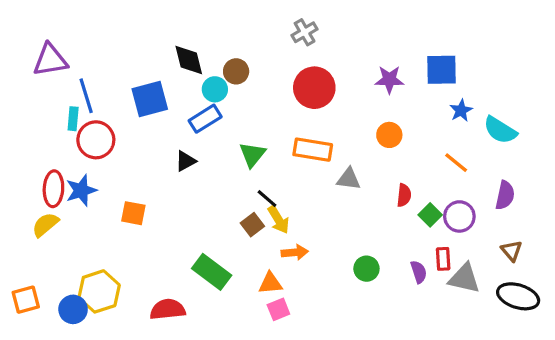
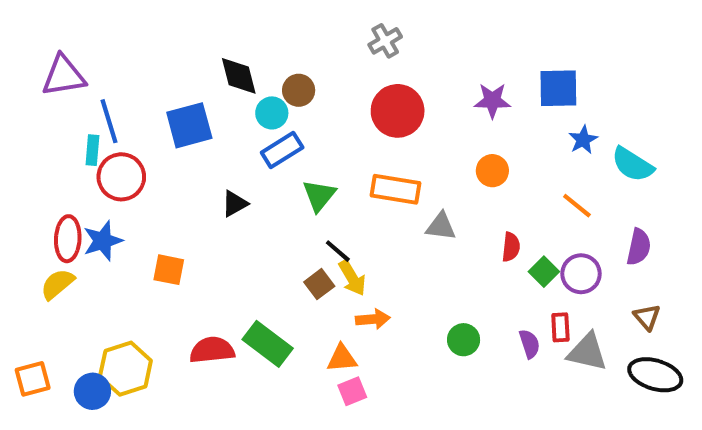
blue rectangle: (205, 119) -> (282, 150), moved
red semicircle: (168, 309) -> (212, 350), moved

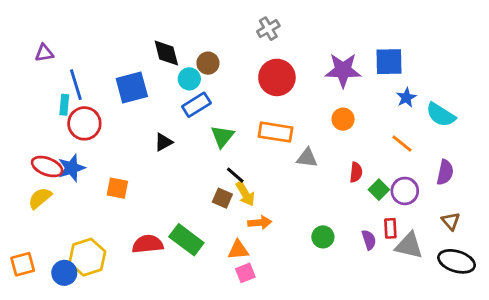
purple triangle: (64, 76) -> (44, 53), size x0.6
purple star: (492, 101) -> (343, 70), size x1.4
red ellipse: (68, 239) -> (47, 167), turned -72
brown square: (319, 284) -> (222, 198), turned -30

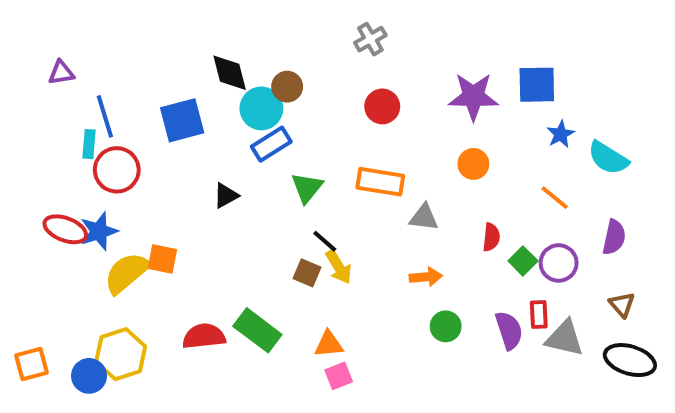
red circle: (277, 77) -> (382, 106), size x0.7
cyan circle: (189, 79) -> (261, 108), size x1.4
yellow semicircle: (40, 198) -> (127, 273), moved, size x1.4
orange arrow: (260, 223) -> (426, 277), moved
purple semicircle: (369, 240) -> (509, 330), size x1.4

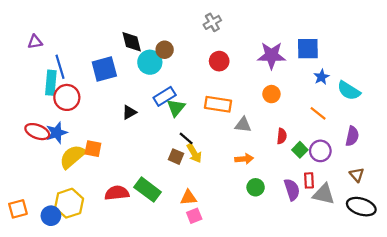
cyan rectangle: (89, 144) -> (51, 83), size x1.5
blue rectangle: (271, 144) -> (165, 96), moved

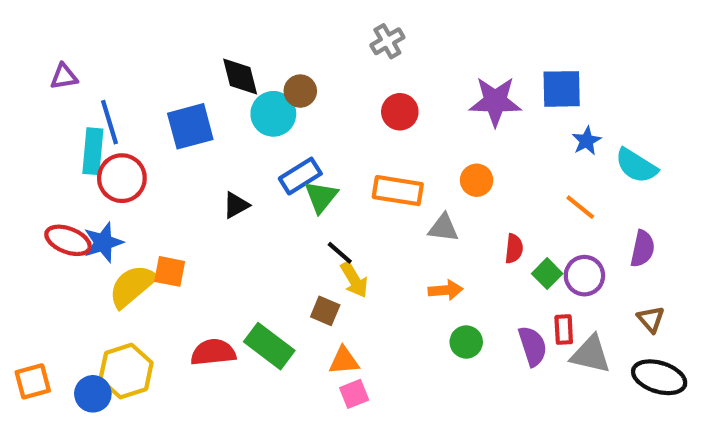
orange circle: (271, 94) -> (477, 180), moved
brown square: (176, 157) -> (325, 311), moved

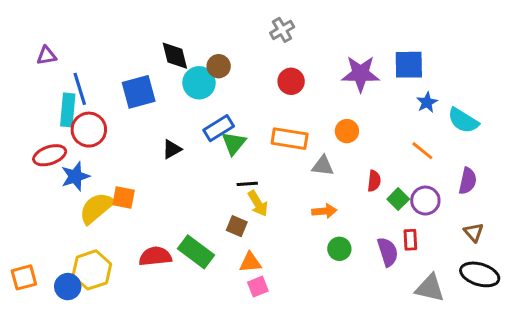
red ellipse: (68, 240) -> (50, 155), moved, turned -40
black line: (340, 253) -> (247, 184), turned -45
gray triangle: (591, 354) -> (430, 288), moved

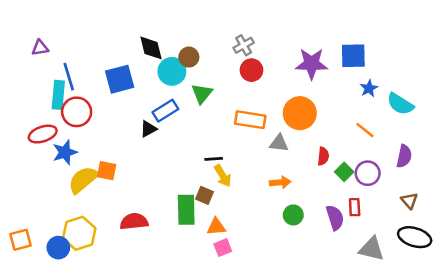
gray cross: (282, 30) -> (244, 45), moved
blue rectangle: (219, 128) -> (165, 111), moved
orange circle: (347, 131) -> (300, 113), size x1.6
green triangle: (234, 143) -> (202, 94), moved
green rectangle: (196, 252) -> (186, 210), moved, turned 52

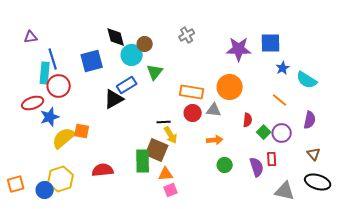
red circle: (251, 70) -> (193, 113), moved
black triangle: (148, 129) -> (114, 99), size x1.5
brown square: (204, 195) -> (157, 150), size x1.6

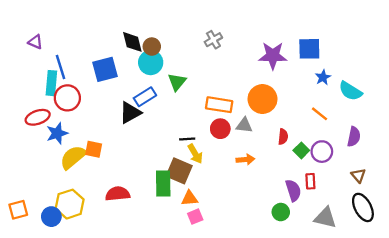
purple triangle: (31, 37) -> (35, 42), turned 32
brown circle: (145, 44) -> (152, 47), moved
green circle: (225, 165) -> (281, 212), moved
black ellipse: (318, 182) -> (363, 207), turned 45

